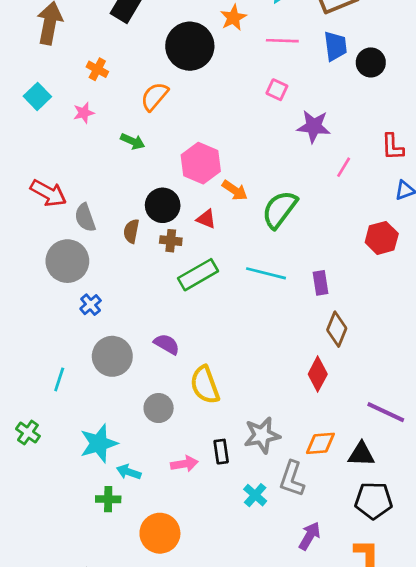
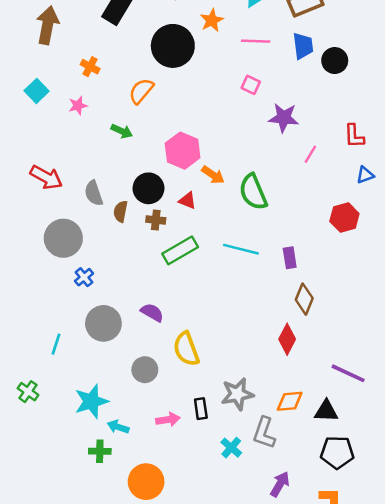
green semicircle: (280, 209) -> (253, 192), turned -60
gray semicircle: (85, 218) -> (94, 193), moved

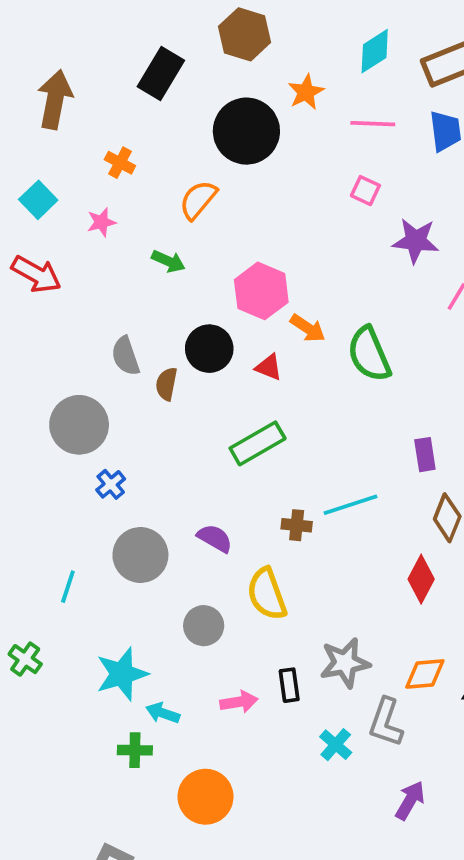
red arrow: (46, 177) -> (36, 274), moved
brown cross: (156, 220) -> (297, 525), moved
cyan line: (241, 249) -> (351, 505), moved, turned -32

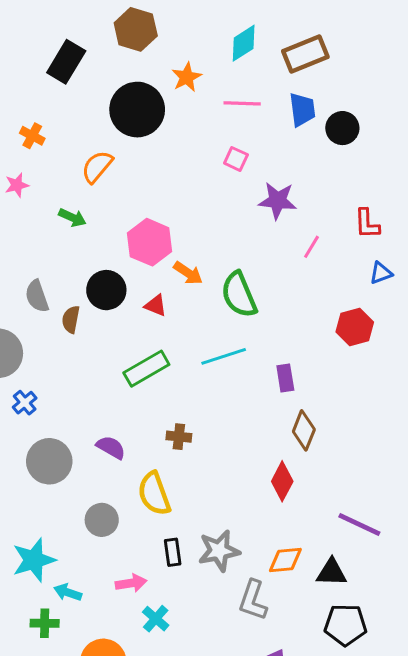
cyan line: (351, 505) -> (224, 356), moved
black rectangle: (289, 685) -> (173, 552), moved
cyan cross: (336, 745) -> (156, 619), moved

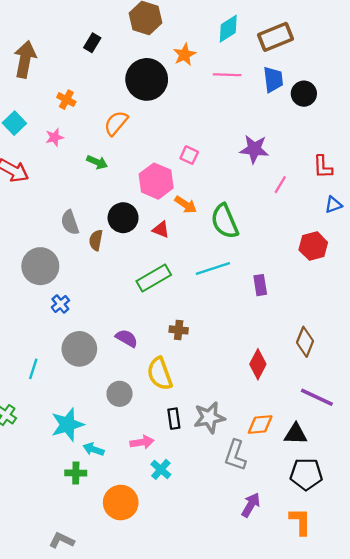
black rectangle: (66, 62) -> (92, 43), size x0.6
pink square: (236, 159) -> (189, 155), moved
brown diamond: (304, 430) -> (305, 342), moved

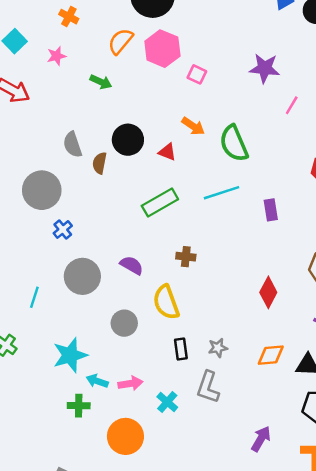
pink hexagon: (156, 181) -> (162, 49), moved
gray star: (209, 417) -> (218, 348), size x0.6
pink arrow: (142, 442) -> (130, 383), moved
gray L-shape: (235, 455) -> (208, 387), moved

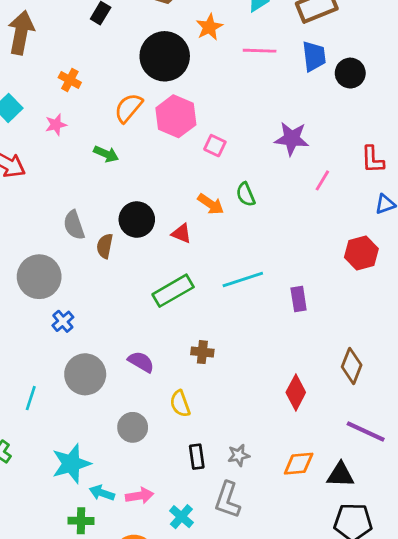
green semicircle: (234, 143) -> (246, 194), moved, size x0.6
yellow semicircle: (166, 302) -> (180, 404), size x0.7

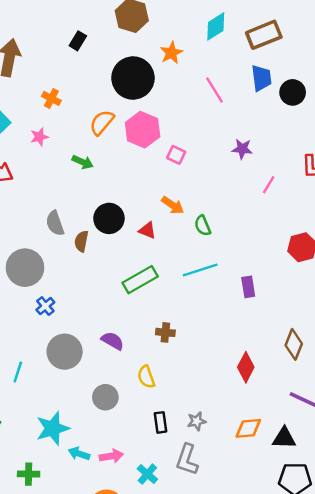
pink line: (260, 51) -> (215, 90), moved, turned 56
purple star: (292, 139) -> (242, 149), size x0.7
green semicircle: (246, 194) -> (203, 226), moved
green cross: (81, 521) -> (29, 474), moved

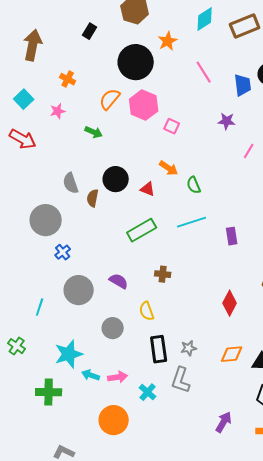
blue trapezoid: (261, 78) -> (243, 85), moved
black rectangle: (161, 422) -> (159, 349), size x1.5
green cross: (29, 474) -> (49, 392), size x1.4

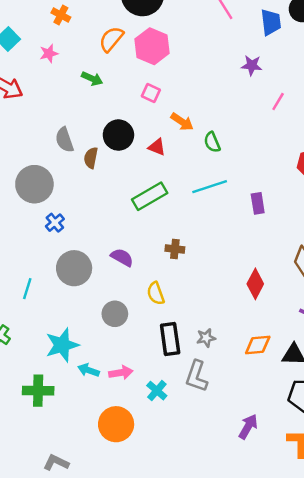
pink square: (172, 126) -> (151, 93), moved

